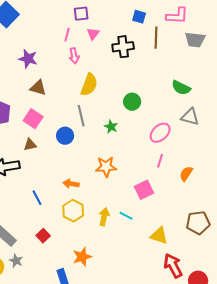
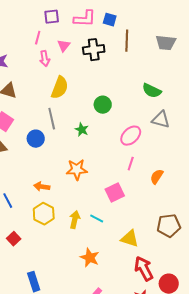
pink L-shape: (177, 16) -> (85, 19), moved
pink triangle: (93, 34) -> (64, 46), moved
orange star: (82, 257) -> (90, 258), moved, turned -30

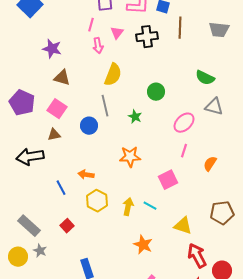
orange arrow: (42, 187) -> (86, 175), moved

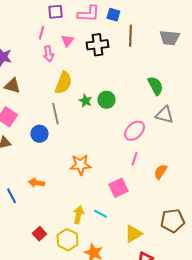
green semicircle: (205, 78) -> (155, 86), turned -144
green star: (135, 117) -> (85, 101), moved
yellow hexagon: (97, 201) -> (67, 240), moved
red square: (67, 226) -> (39, 234), moved
yellow triangle: (183, 226) -> (133, 234), turned -48

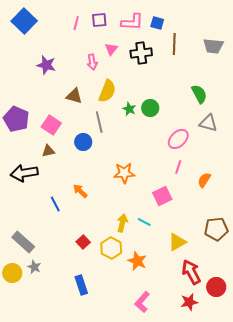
pink line: (41, 33) -> (76, 23), moved
brown triangle: (12, 86) -> (74, 96), moved
orange arrow: (36, 183) -> (80, 191), turned 35

